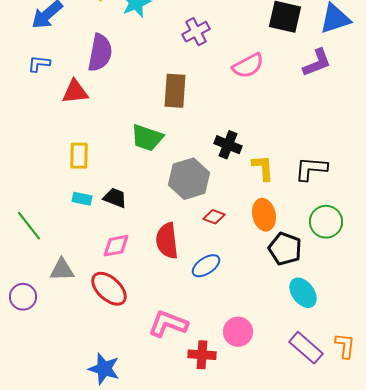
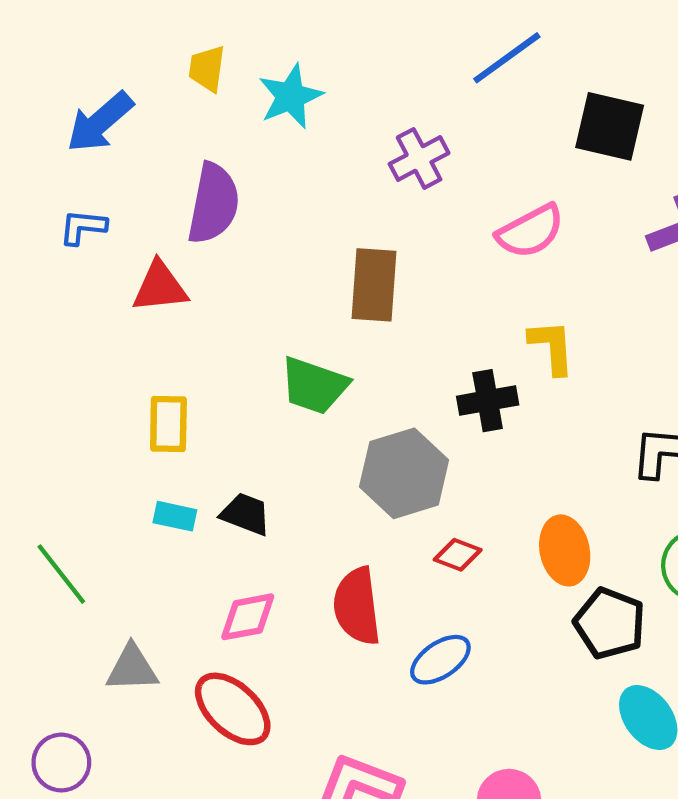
black cross: (228, 145) -> (488, 401), turned -32
yellow L-shape: (263, 168) -> (552, 347), moved
purple circle: (23, 297) -> (61, 763), moved

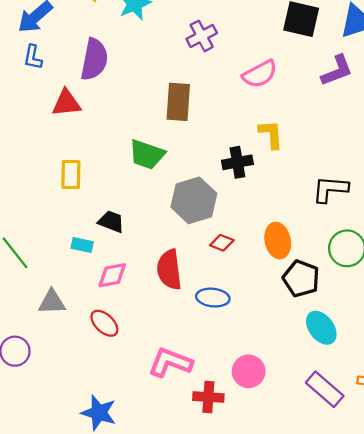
blue L-shape: (83, 227) -> (33, 57), moved, turned -85
cyan rectangle: (175, 516) -> (82, 245), moved
blue ellipse: (440, 660) -> (213, 298), turned 40
red ellipse: (233, 709) -> (104, 323), size x0.7

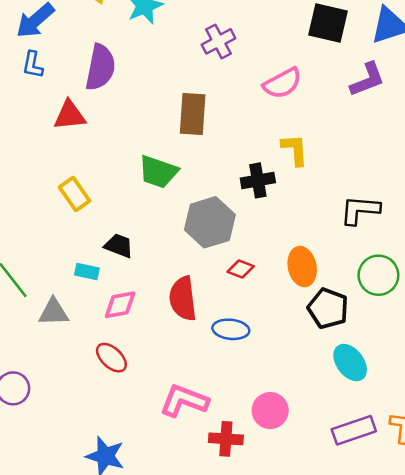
yellow rectangle: (71, 175) -> (75, 194), turned -36
gray triangle: (52, 302) -> (54, 312), moved
purple rectangle: (325, 389) -> (354, 430), turned -60

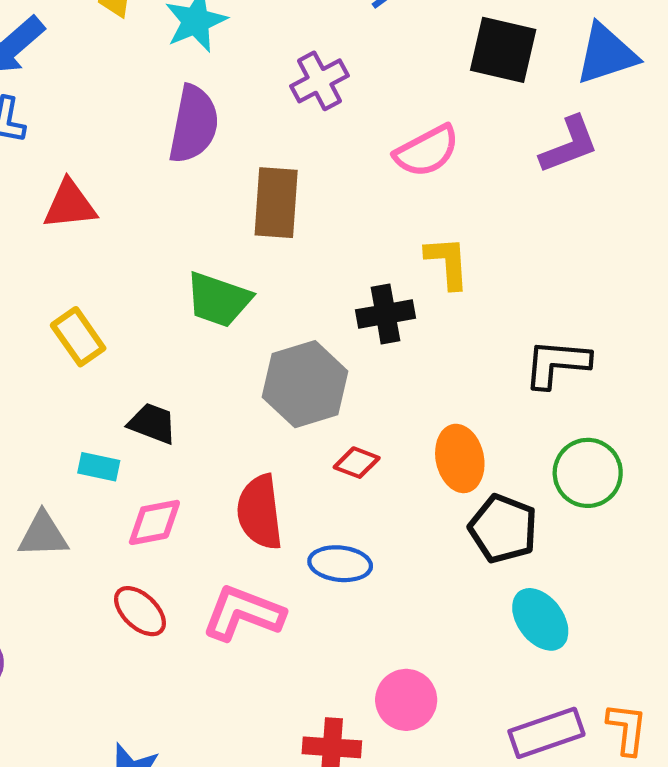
purple semicircle: (100, 67) -> (194, 124), moved
pink L-shape: (184, 401) -> (243, 613), moved

